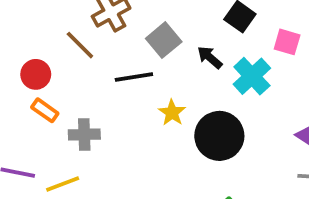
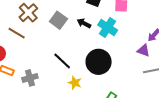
black line: (134, 77) -> (62, 61), moved, turned 66
yellow star: (172, 113) -> (75, 83), moved

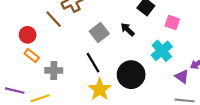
gray square: (58, 20) -> (99, 32), moved
cyan cross: (108, 28) -> (162, 51), moved
yellow star: (75, 83) -> (100, 89), size x1.5

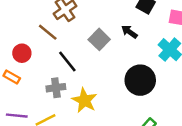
orange rectangle: (32, 56) -> (12, 77), moved
black line: (93, 63) -> (67, 62), moved
yellow star: (100, 89) -> (84, 100), moved

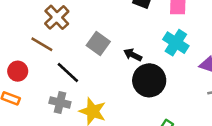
black arrow: (129, 32) -> (133, 55), moved
gray cross: (56, 88) -> (60, 102), turned 30

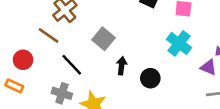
black arrow: (133, 55) -> (122, 66), moved, turned 66
black circle: (149, 80) -> (150, 78), size x0.6

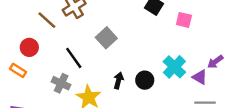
brown line: (48, 35) -> (47, 20), moved
cyan cross: (179, 43) -> (174, 67), moved
black arrow: (122, 66) -> (119, 80), moved

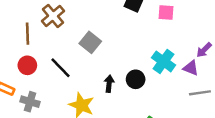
brown line: (47, 20) -> (27, 34), turned 54
red circle: (29, 47) -> (27, 65), moved
gray cross: (61, 83) -> (30, 102), moved

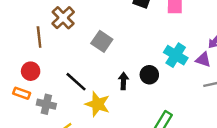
red circle: (27, 65) -> (31, 71), moved
black line: (60, 68) -> (76, 82), moved

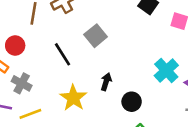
black circle: (149, 75) -> (132, 102), moved
black line: (76, 82) -> (62, 54), moved

